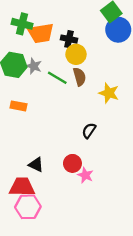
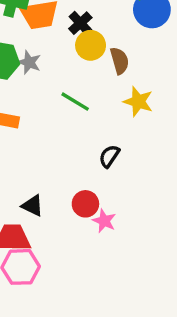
black cross: (69, 39) -> (80, 23), turned 35
brown semicircle: (80, 77) -> (120, 61), moved
green line: (57, 78) -> (75, 102), moved

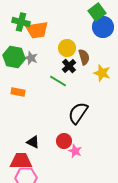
black cross: (80, 23) -> (69, 66), moved
yellow star: (138, 102) -> (102, 73), moved
black semicircle: (109, 156) -> (78, 113), size x1.6

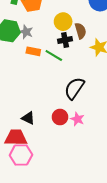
black cross: (69, 66) -> (65, 40), turned 32
orange rectangle: (18, 92) -> (33, 51), moved
pink star: (75, 151) -> (77, 119), moved

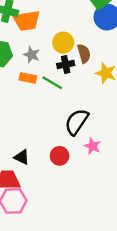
gray star: (26, 32) -> (32, 55), moved
pink star: (77, 119) -> (92, 146), moved

